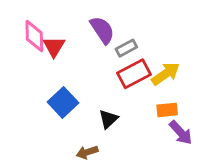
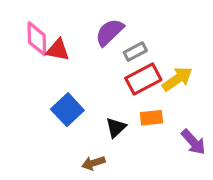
purple semicircle: (102, 30) -> (109, 32), turned -100
red triangle: (54, 47) -> (58, 50), turned -50
orange rectangle: (167, 110) -> (151, 118), moved

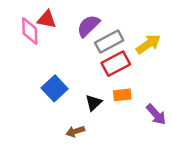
red triangle: (58, 50) -> (47, 19), moved
gray rectangle: (135, 52) -> (109, 41), size x1.5
yellow arrow: (177, 79) -> (148, 44), moved

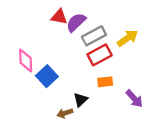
red triangle: (47, 19) -> (59, 17), moved
pink diamond: (30, 31) -> (26, 60), moved
black triangle: (94, 103) -> (81, 100), moved

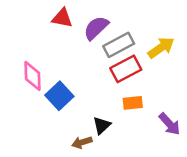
red triangle: (59, 17) -> (62, 18), moved

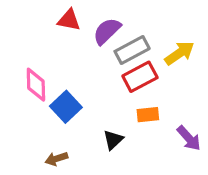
brown arrow: (82, 142) -> (56, 159), moved

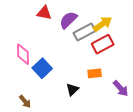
yellow arrow: (179, 53) -> (103, 24), moved
red rectangle: (140, 77) -> (103, 44), moved
brown arrow: (56, 159) -> (25, 102), moved, turned -112

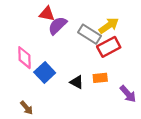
purple semicircle: (68, 20) -> (58, 26), moved
gray rectangle: (84, 32) -> (90, 34), turned 60
black triangle: (72, 89) -> (77, 82), moved, turned -48

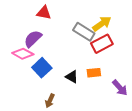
purple semicircle: (58, 26) -> (33, 39), moved
pink diamond: (24, 58) -> (23, 54), turned -60
brown arrow: (27, 108) -> (50, 101), moved, turned 64

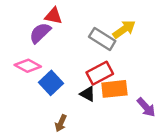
purple semicircle: (33, 39) -> (40, 33), moved
red rectangle: (102, 44) -> (100, 73), moved
orange rectangle: (94, 73) -> (114, 89), size x1.5

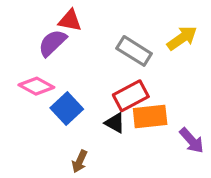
yellow arrow: (124, 29) -> (182, 38), moved

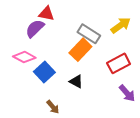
red rectangle: (131, 96) -> (119, 63), moved
orange rectangle: (150, 117) -> (80, 50), moved, turned -40
brown arrow: (80, 161) -> (53, 107), turned -64

